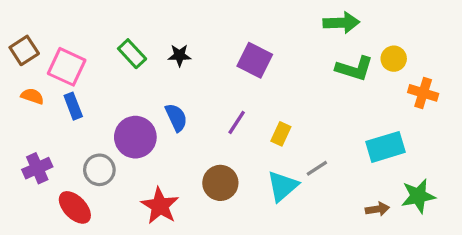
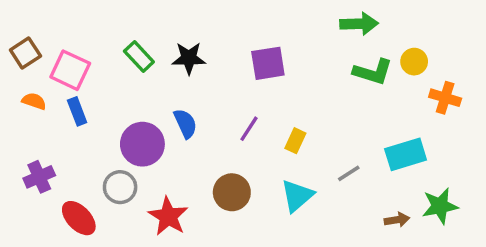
black star: (179, 55) -> (189, 58), size x1.4
purple square: (255, 60) -> (268, 63), turned -36
gray line: (317, 168) -> (349, 173), moved
gray circle: (99, 170) -> (120, 187), moved

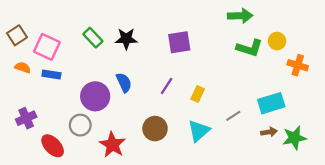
blue rectangle: (77, 111) -> (51, 74), turned -60
brown arrow: (397, 220) -> (269, 132), moved

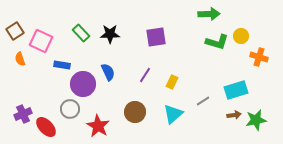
orange semicircle: (23, 68) -> (20, 59), turned -128
blue rectangle: (51, 74) -> (62, 65), moved
purple cross: (26, 118) -> (23, 114), moved

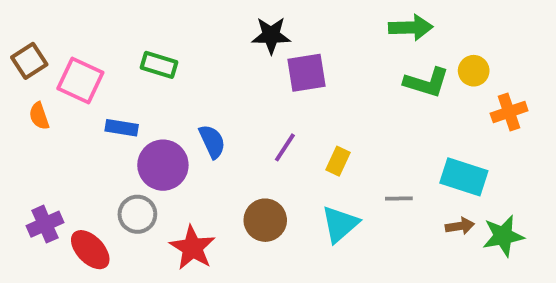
green rectangle: (81, 33) -> (159, 65), turned -30
black star: (110, 34) -> (271, 35), moved
orange cross: (259, 57) -> (509, 112), turned -36
cyan rectangle: (236, 90) -> (464, 177), turned 35
gray line: (203, 101) -> (399, 199), turned 32

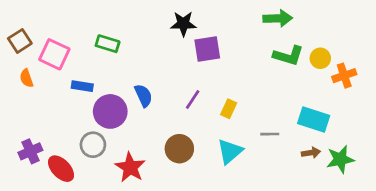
yellow circle: (474, 71) -> (320, 58), moved

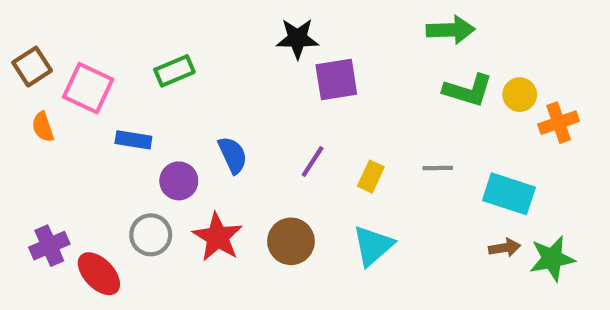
green rectangle: (108, 44) -> (174, 71), turned -40
purple circle: (110, 111) -> (179, 181), size x0.7
gray line: (270, 134) -> (438, 168), moved
red star: (130, 167) -> (218, 237), moved

